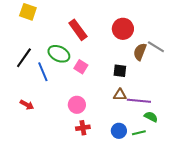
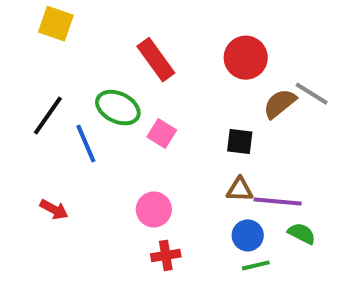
brown semicircle: (140, 52) -> (280, 104), turned 30
blue circle: (119, 131) -> (248, 235), moved
green line: (139, 133) -> (256, 265), moved

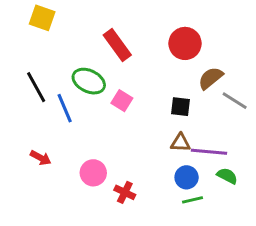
gray line: (312, 94) -> (235, 101), moved
black line: (48, 116) -> (36, 87), turned -64
pink circle: (154, 209) -> (93, 173), moved
red cross: (166, 255) -> (125, 192), turned 35

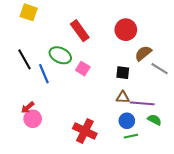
red arrow: (41, 158) -> (28, 107), turned 112
pink circle: (93, 173) -> (33, 119), moved
red cross: (125, 192) -> (85, 131), size x1.6

